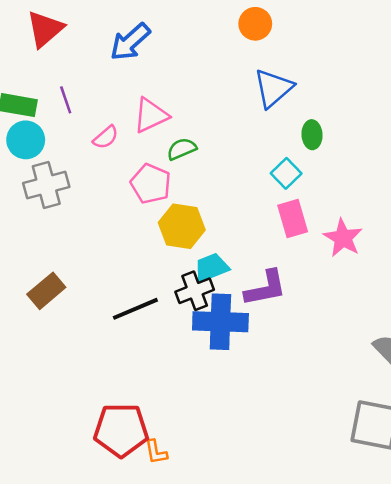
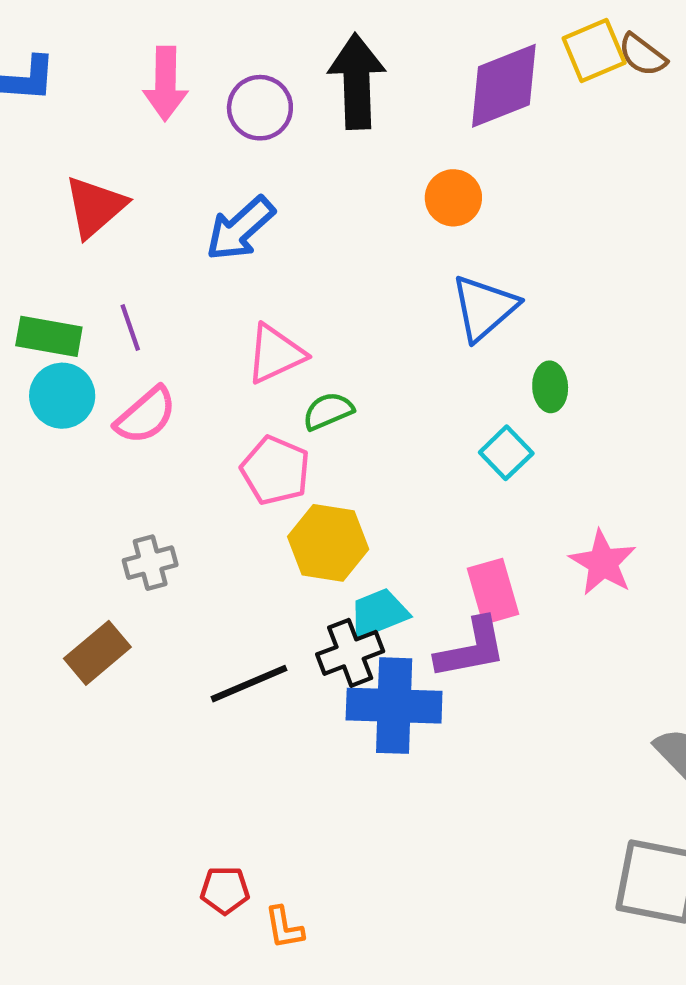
pink semicircle: (106, 137) -> (146, 415), moved, size x1.4
gray cross: (46, 185) -> (150, 563), moved, size x0.7
pink rectangle: (293, 219) -> (493, 591), moved
red pentagon: (121, 430) -> (225, 890), size x0.5

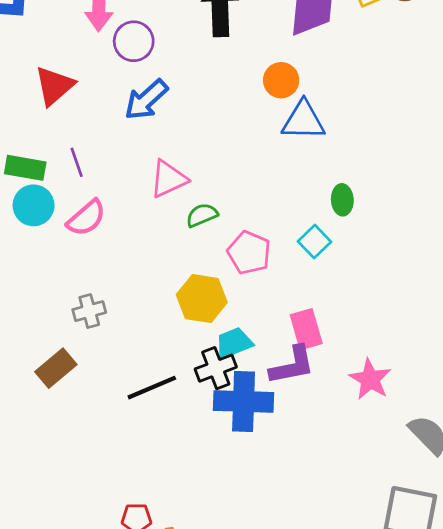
purple circle: (260, 108) -> (134, 41), moved
blue triangle: (484, 308) -> (303, 121), moved, turned 42
pink pentagon: (275, 470) -> (249, 253), moved
pink star: (603, 563) -> (370, 379), moved

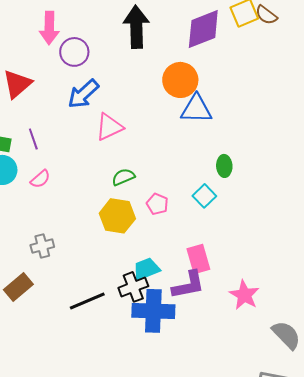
orange circle: (281, 80) -> (180, 80), size x1.4
pink triangle: (168, 179) -> (109, 127), moved
pink semicircle: (86, 218) -> (40, 179), size x0.7
pink pentagon: (249, 253) -> (157, 204), size x0.7
yellow hexagon: (202, 299) -> (117, 216), moved

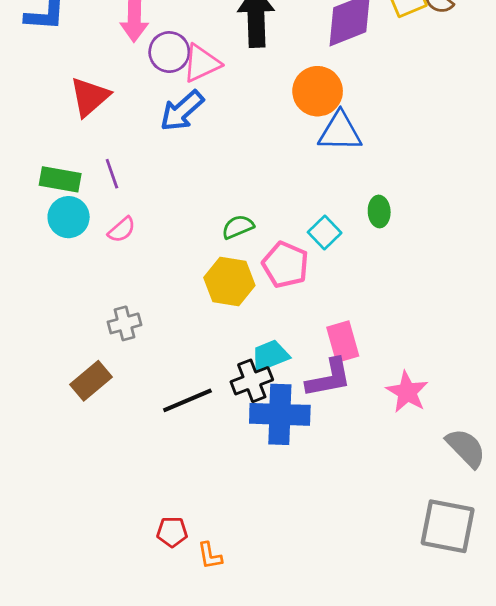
pink triangle: (109, 127) -> (201, 63), moved
cyan square: (204, 196) -> (325, 232), moved
pink pentagon: (157, 204) -> (285, 265), size x1.5

